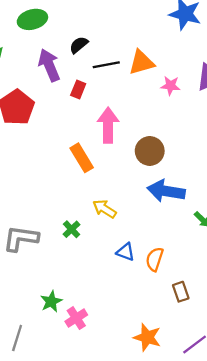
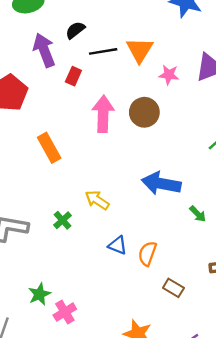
orange triangle: (142, 62) -> (140, 50), turned -44
brown circle: (150, 151) -> (144, 112), moved
orange rectangle: (82, 158) -> (49, 148), moved
brown rectangle: (181, 292) -> (173, 288), turned -42

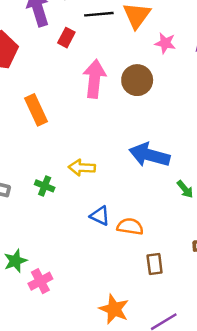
yellow arrow: (97, 200) -> (82, 168), turned -35
green cross: (62, 220) -> (45, 186), turned -30
orange semicircle: (147, 254) -> (130, 227), turned 75
brown rectangle: (173, 288) -> (155, 264), turned 48

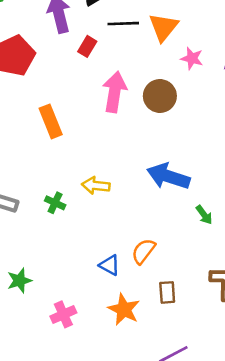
blue triangle: (100, 216) -> (110, 265), moved
orange semicircle: (130, 227) -> (143, 251), turned -65
pink cross: (40, 281) -> (63, 314), moved
orange star: (114, 309) -> (124, 309), moved

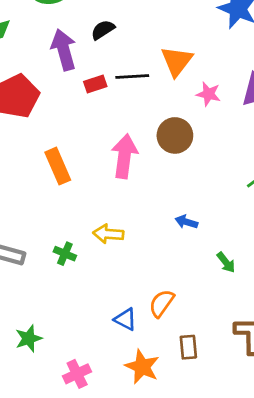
black line: (123, 24) -> (132, 77), moved
red rectangle: (87, 46) -> (95, 84), turned 42
pink arrow: (115, 92) -> (124, 156), moved
blue arrow: (168, 176) -> (186, 222), size x0.5

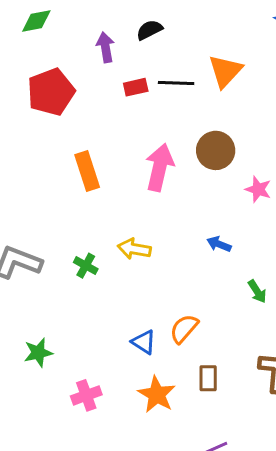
purple arrow: (64, 50) -> (105, 47), size x0.7
pink star: (208, 94) -> (258, 189), moved

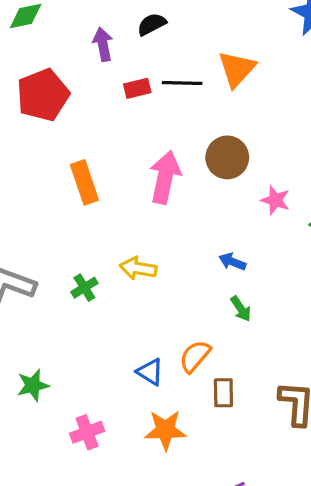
green cross: (86, 266) -> (84, 288), turned 30
green arrow: (257, 291) -> (241, 309), moved
brown rectangle: (208, 378) -> (223, 393), moved
orange star: (157, 394) -> (165, 430), turned -30

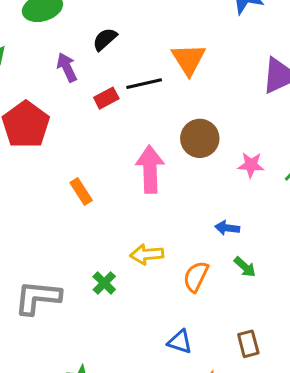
orange rectangle: (84, 182) -> (81, 192), size x0.7
orange semicircle: (195, 356) -> (196, 277), moved

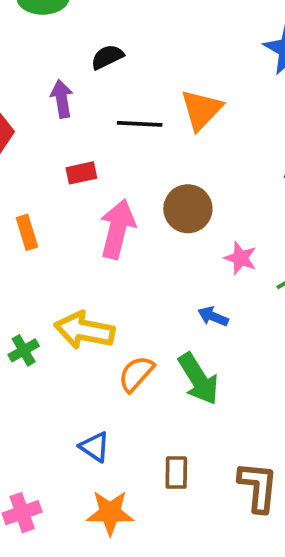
purple arrow: (67, 67) -> (62, 99), moved
red rectangle: (106, 98) -> (81, 173), moved
blue arrow: (227, 228) -> (213, 316), moved
yellow arrow: (147, 254) -> (84, 330), size x1.4
green arrow: (245, 267) -> (198, 379), size x1.8

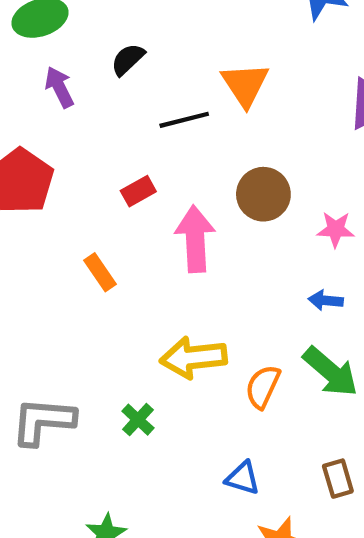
purple arrow: (62, 99) -> (59, 87), moved
green cross: (24, 350) -> (138, 420), moved

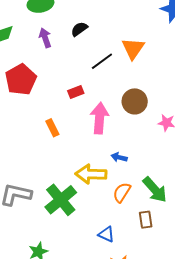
black line: (184, 120) -> (102, 61), turned -30
blue arrow: (326, 300) -> (119, 157), moved
green cross: (138, 420) -> (61, 200), size x2.0
brown rectangle: (338, 479) -> (146, 220), moved

